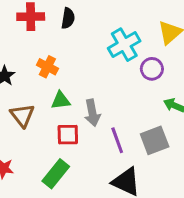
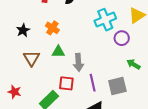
red square: (68, 135) -> (66, 83), moved

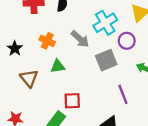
gray arrow: (78, 62) -> (80, 39), moved, turned -36
purple line: (93, 83) -> (123, 94), moved
gray square: (117, 86) -> (106, 60), moved

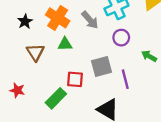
orange cross: (47, 41) -> (58, 18), size x1.5
purple circle: (127, 41) -> (121, 38), moved
gray square: (106, 60) -> (102, 67), moved

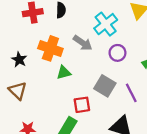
brown triangle: (35, 52) -> (18, 91), moved
gray square: (102, 67) -> (105, 86), turned -30

